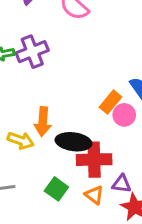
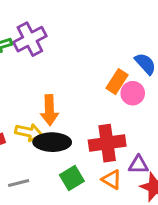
black ellipse: (73, 142) -> (52, 142), moved
green square: (56, 189) -> (72, 178), turned 30

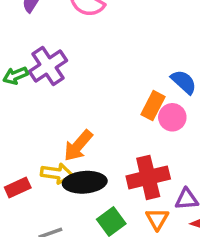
orange arrow: (49, 110) -> (78, 146), turned 48
orange triangle: (112, 180) -> (157, 219), turned 35

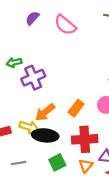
purple cross: (48, 66) -> (33, 78), moved
orange rectangle: (153, 106) -> (76, 108), moved

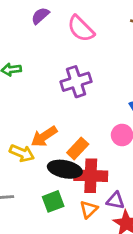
purple cross: (33, 78) -> (76, 82), moved
orange rectangle: (76, 108) -> (78, 148), moved
black ellipse: (45, 135) -> (65, 169), moved

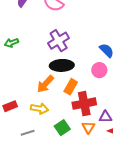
yellow arrow: (22, 153) -> (40, 109), moved
black ellipse: (65, 169) -> (62, 65), moved

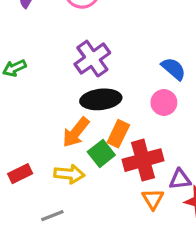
green square: (62, 128) -> (101, 153), moved

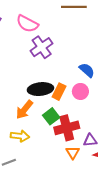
purple cross: (92, 59) -> (42, 47), moved
orange rectangle: (118, 134) -> (59, 92), moved
green square: (101, 153) -> (51, 116), moved

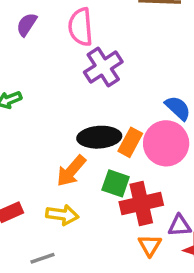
pink semicircle: (27, 24) -> (81, 27), turned 55
pink circle: (80, 91) -> (166, 143), size x1.6
green square: (51, 116) -> (116, 183), turned -35

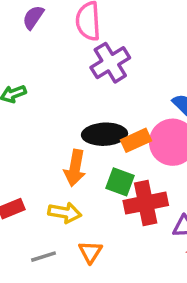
orange rectangle: (130, 142) -> (136, 140), turned 36
orange arrow: (71, 171) -> (75, 168), turned -32
orange triangle: (150, 245) -> (90, 252), moved

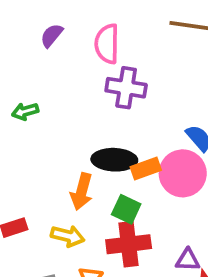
purple cross: (110, 63) -> (126, 88), turned 36
red cross: (146, 203) -> (129, 244), moved

